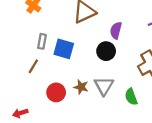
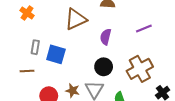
black circle: (106, 51) -> (104, 67), moved
brown line: (33, 66) -> (27, 71), turned 56

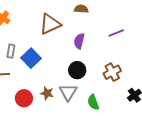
blue square: (56, 54) -> (31, 58), turned 30
brown cross: (140, 69) -> (112, 72), size x0.7

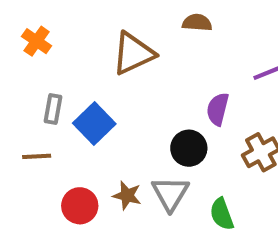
purple semicircle: (79, 41) -> (218, 109), moved

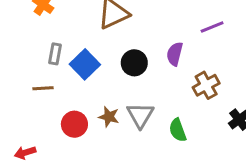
black circle: (189, 148) -> (134, 63), moved

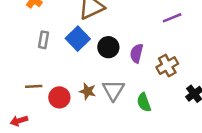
purple semicircle: (175, 54) -> (137, 53), moved
blue square: (85, 64) -> (78, 39), moved
brown line: (43, 88) -> (34, 86), moved

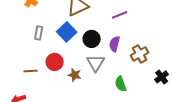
purple line: (172, 18) -> (120, 15), moved
gray triangle: (113, 90) -> (96, 63), moved
red circle: (59, 97) -> (55, 62), moved

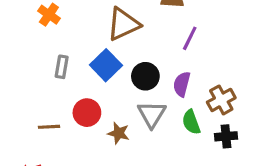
purple line: (120, 15) -> (190, 38), turned -42
black cross: (162, 77) -> (226, 136), moved, turned 32
green semicircle: (121, 84) -> (191, 122), moved

